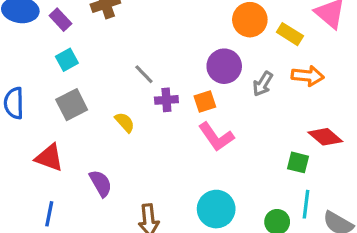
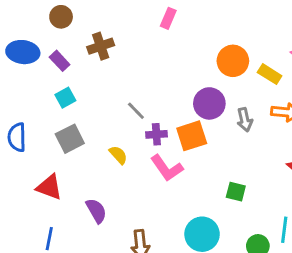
gray arrow: (263, 84) -> (245, 120), turned -45
orange square: (205, 101) -> (192, 136), size x1.5
pink L-shape: (216, 137) -> (167, 168), moved
green square: (298, 162) -> (236, 192), moved

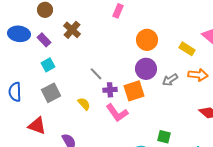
brown cross: (101, 46) -> (72, 30), turned -30
orange circle: (233, 61) -> (147, 40), moved
gray arrow: (245, 120) -> (170, 80), turned 70
green square: (236, 192) -> (164, 137), moved

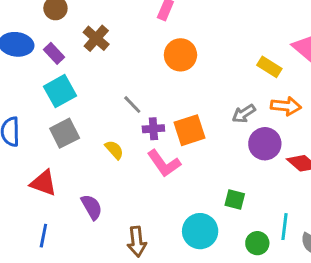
orange circle: (147, 40) -> (180, 55), moved
cyan square: (48, 65) -> (60, 91), size x1.5
purple circle: (146, 69) -> (265, 144), moved

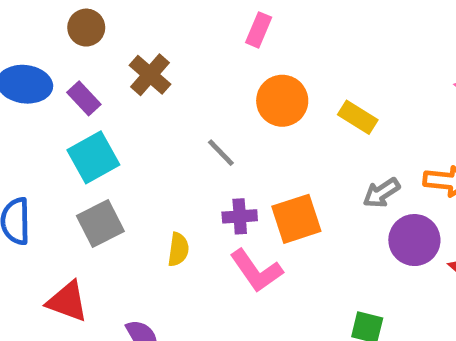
yellow rectangle: (269, 67) -> (358, 117), moved
gray line: (132, 105) -> (221, 153), moved
yellow semicircle: (114, 150) -> (178, 249), turned 50

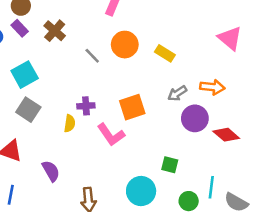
purple rectangle: (84, 98) -> (20, 28), moved
gray line: (221, 153) -> (92, 56), moved
purple cross: (240, 216) -> (86, 106), moved
gray square: (100, 224) -> (28, 110), turned -30

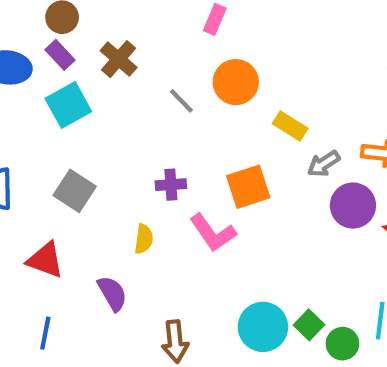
yellow rectangle: (165, 53) -> (290, 126), moved
cyan square: (25, 75) -> (68, 105), moved
yellow semicircle: (70, 123) -> (144, 239), moved
green square: (170, 165) -> (309, 325), moved, turned 30

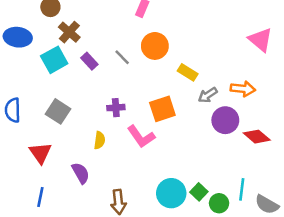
purple rectangle: (60, 55) -> (89, 61), moved
brown cross: (119, 59) -> (69, 32), moved
red triangle: (45, 260) -> (40, 153), turned 35

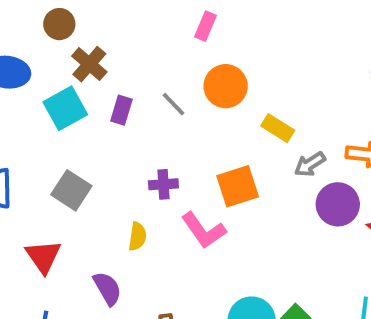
purple rectangle: (89, 61) -> (121, 110), turned 60

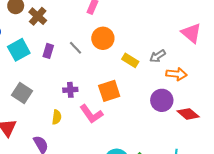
brown cross: (89, 64) -> (38, 16), moved
gray arrow: (310, 164) -> (158, 56), moved

